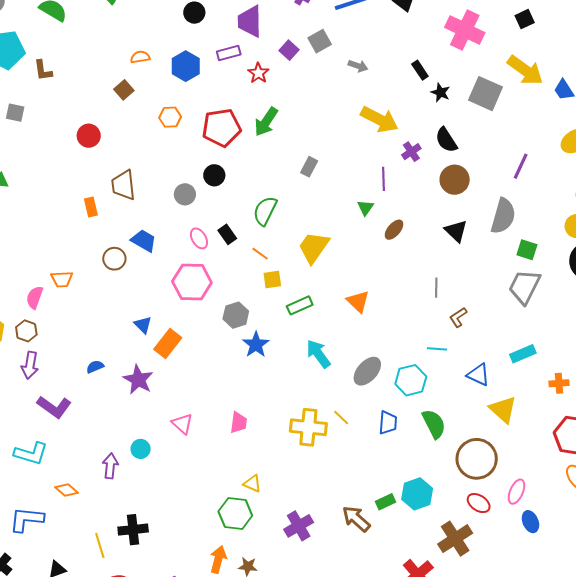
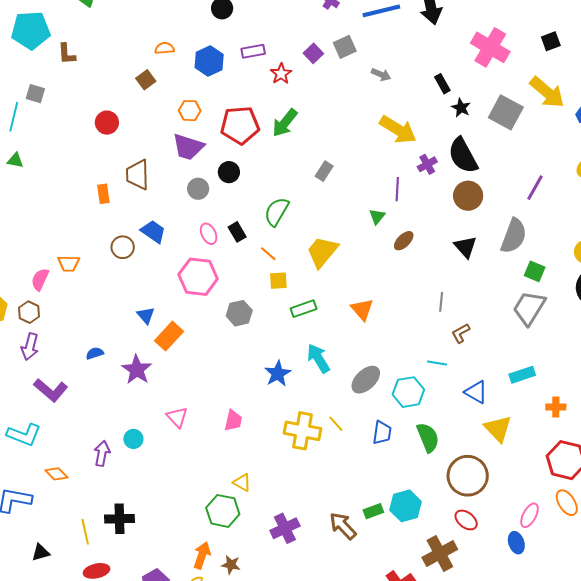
purple trapezoid: (250, 21) -> (188, 147), moved, turned -76
black semicircle: (446, 140) -> (463, 156), size x1.4
blue star: (256, 345) -> (278, 374), moved
pink ellipse: (516, 492) -> (529, 515), moved

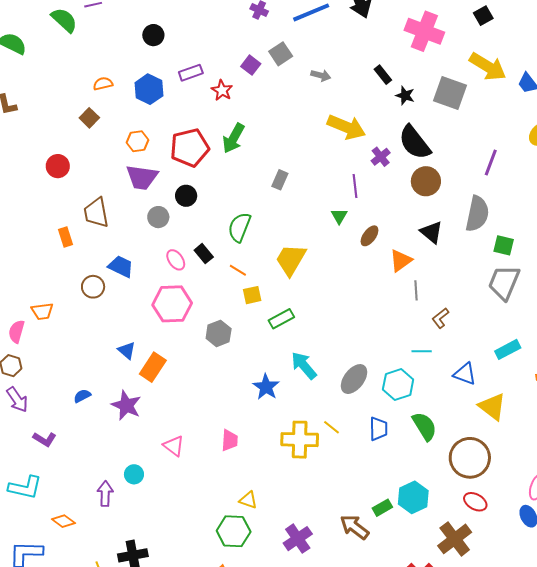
orange triangle: (362, 309) -> (401, 261), moved, turned 45
purple arrow: (30, 347) -> (17, 400), turned -40
purple L-shape: (51, 390) -> (45, 439), size x0.7

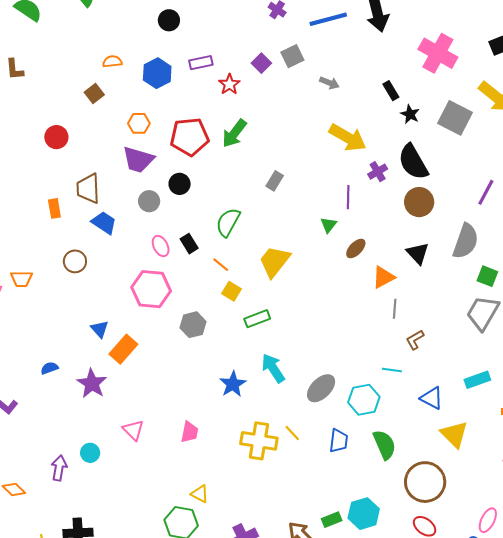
blue trapezoid: (121, 266) -> (104, 223), moved
yellow square: (252, 295) -> (231, 291), turned 36

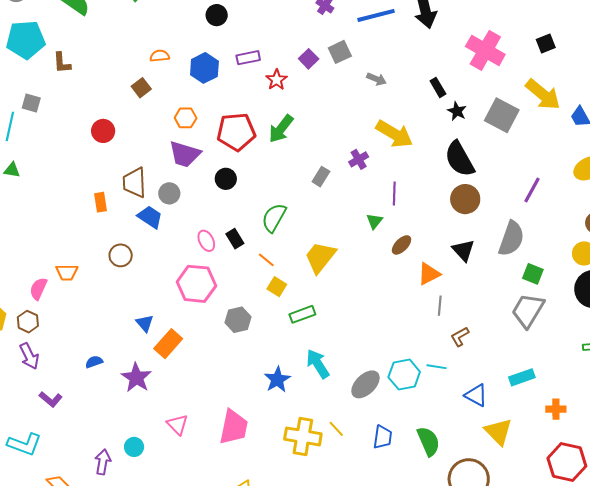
purple cross: (378, 172) -> (359, 159), moved
gray circle: (149, 201) -> (169, 193), moved
cyan hexagon: (364, 400) -> (404, 374), moved
pink trapezoid: (189, 432) -> (234, 427), size x1.6

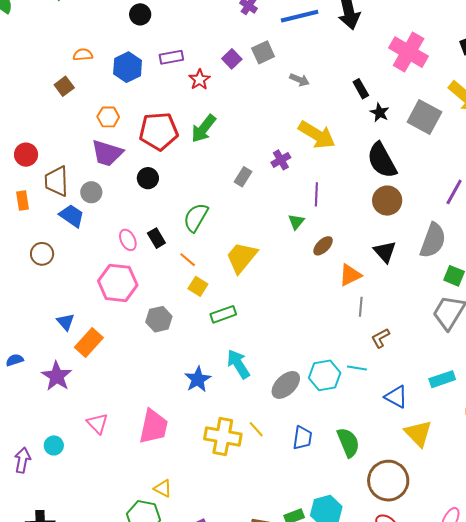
red circle: (103, 131) -> (26, 155), moved

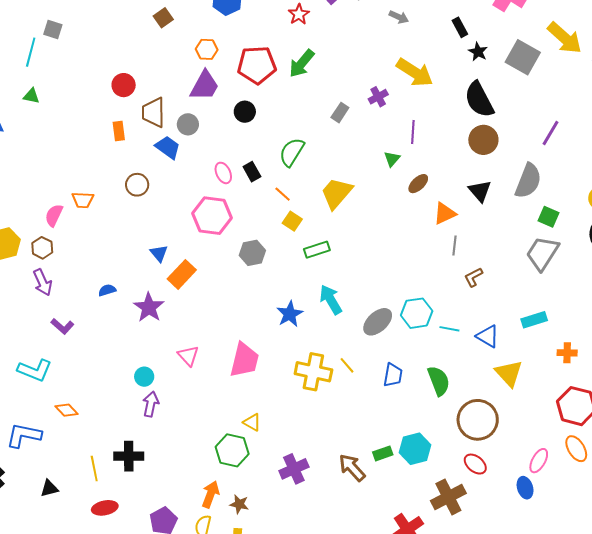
purple trapezoid: (107, 153) -> (205, 86), turned -80
cyan line: (357, 368) -> (449, 329), moved
purple arrow: (22, 460) -> (151, 404), moved

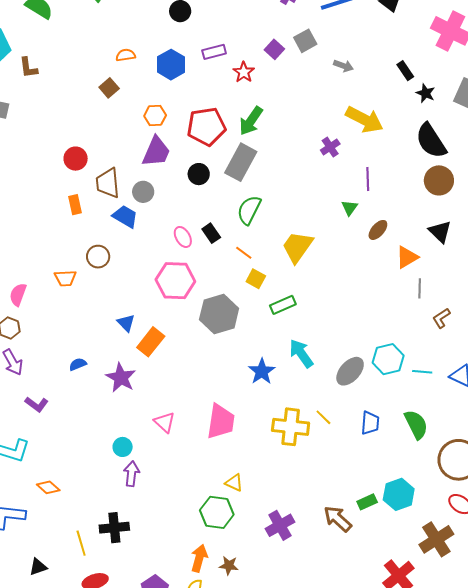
gray rectangle: (340, 113) -> (241, 162), moved, size x1.8
orange trapezoid: (83, 200) -> (65, 278), moved
gray hexagon: (252, 253) -> (219, 314), size x1.5

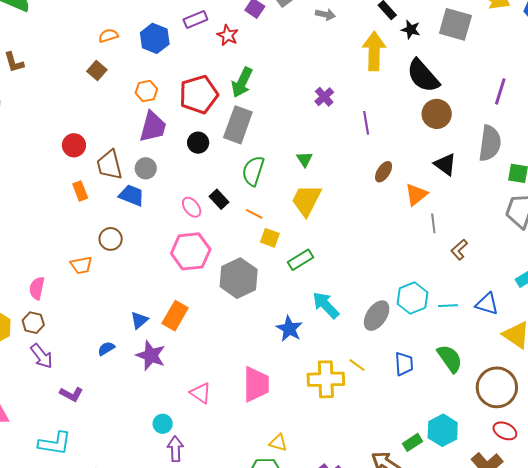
yellow arrow: (364, 120) -> (374, 51), moved, turned -108
green triangle: (350, 208) -> (304, 159), moved
blue triangle: (126, 323) -> (139, 320), moved, turned 42

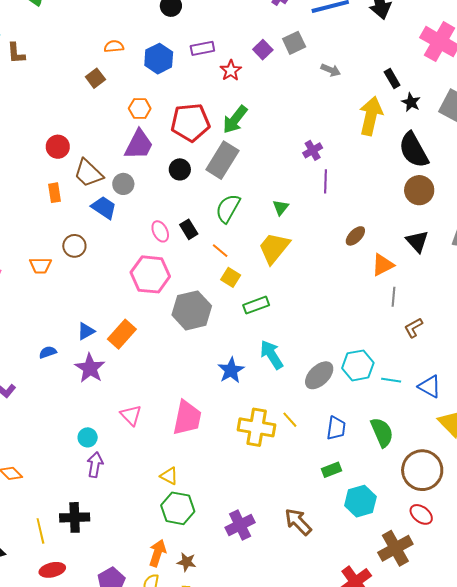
purple line: (366, 123) -> (326, 181), moved
brown trapezoid: (109, 165) -> (88, 173), turned -44
green rectangle: (413, 442) -> (331, 470), moved
yellow triangle: (278, 443) -> (169, 476), moved

